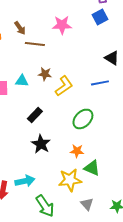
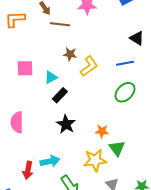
cyan triangle: (22, 81) -> (51, 77), moved, turned -32
green ellipse: (83, 119) -> (125, 92), moved
green triangle: (92, 168) -> (117, 148), turned 30

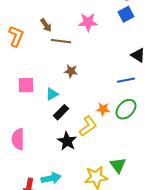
orange L-shape: (15, 19) -> (16, 36), turned 115
yellow L-shape: (89, 66) -> (88, 126), moved
orange star: (102, 131) -> (103, 109), moved

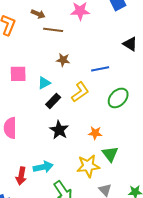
brown arrow: (46, 25) -> (38, 14), turned -32
blue line: (126, 80) -> (100, 69), moved
orange star: (103, 109) -> (95, 133), moved
yellow L-shape: (88, 126) -> (80, 92), moved

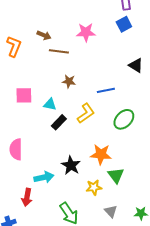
cyan triangle: (44, 83) -> (50, 104), turned 40
black star: (59, 130) -> (71, 165), moved
orange star: (95, 133) -> (101, 154), size x1.5
yellow star: (88, 166) -> (94, 187), size x0.7
cyan arrow: (43, 167) -> (44, 177), moved

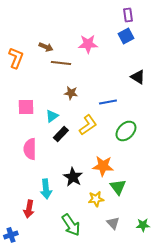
cyan triangle: (50, 104) -> (52, 116), turned -48
pink semicircle: (16, 149) -> (30, 149), moved
cyan arrow: (44, 177) -> (46, 189), turned 96

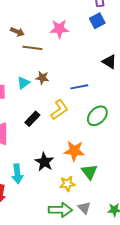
cyan triangle: (52, 116) -> (23, 83), moved
green arrow: (71, 225) -> (60, 210), moved, turned -55

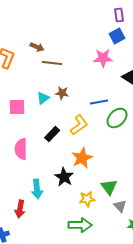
pink star: (59, 29) -> (103, 58), moved
green ellipse: (97, 116) -> (117, 118), moved
orange star: (74, 151) -> (82, 158), moved, turned -30
gray triangle: (84, 208) -> (120, 206), moved

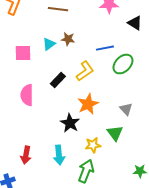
cyan arrow: (37, 189) -> (59, 155), moved
gray triangle: (120, 206) -> (126, 109), moved
green arrow: (80, 225) -> (86, 171), turned -70

